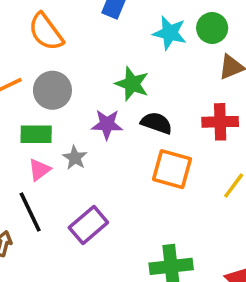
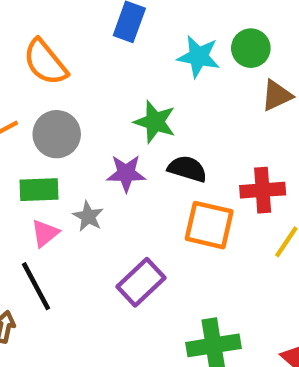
red cross: (220, 122) -> (263, 190), moved
purple rectangle: (88, 225) -> (141, 282), moved

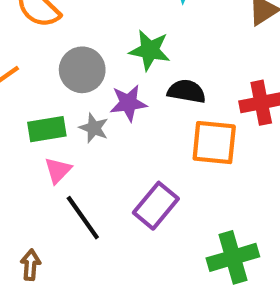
gray circle: (57, 134) -> (82, 70), moved
gray star: (88, 216) -> (94, 128), moved
black line: (36, 286) -> (83, 218), moved

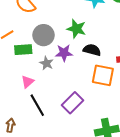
green rectangle: (47, 129) -> (23, 50), moved

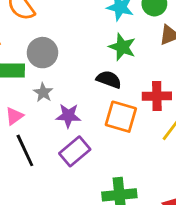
green star: (76, 29) -> (122, 47), moved
purple star: (64, 53) -> (68, 116), moved

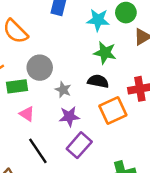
gray star: (43, 92) -> (63, 90), moved
pink triangle: (14, 116) -> (27, 114), moved, turned -42
orange square: (121, 117) -> (113, 110), turned -32

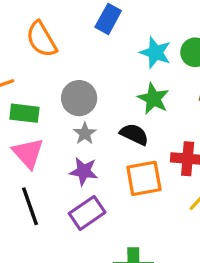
gray circle: (40, 68) -> (79, 98), moved
pink triangle: (27, 114) -> (28, 153), size x1.5

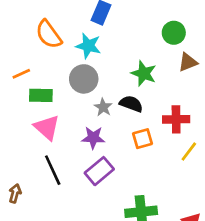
cyan star: (155, 53) -> (88, 46), moved
gray star: (85, 133) -> (103, 107), moved
orange square: (144, 178) -> (142, 139), size x0.7

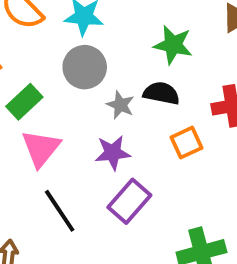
green rectangle: (41, 95) -> (24, 102), turned -35
pink triangle: (47, 127) -> (41, 148), turned 36

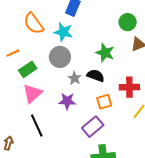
purple rectangle: (129, 201) -> (93, 127), moved

